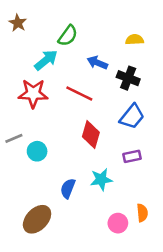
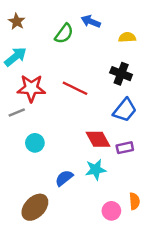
cyan arrow: (46, 60) -> (15, 57), moved
blue arrow: (97, 63) -> (91, 21), moved
red diamond: (91, 135) -> (98, 139), moved, turned -45
gray line: (14, 138) -> (17, 113), moved
blue semicircle: (68, 188) -> (64, 178), turned 30

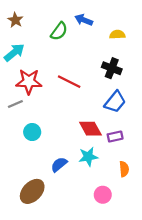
orange semicircle: (134, 201) -> (124, 169), moved

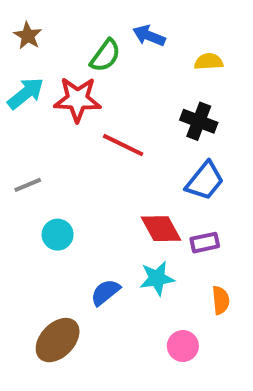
red star: (29, 82) -> (77, 99), moved

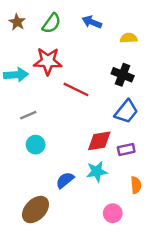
green semicircle: (105, 56) -> (51, 23), moved
cyan arrow: (26, 93) -> (16, 75), moved, turned 35
gray line: (28, 185) -> (28, 115), moved
red diamond: (161, 229) -> (99, 141), turned -70

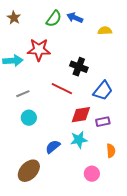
green semicircle: (51, 23) -> (54, 19), moved
black cross: (123, 75) -> (79, 67), moved
red line: (76, 89) -> (62, 89), moved

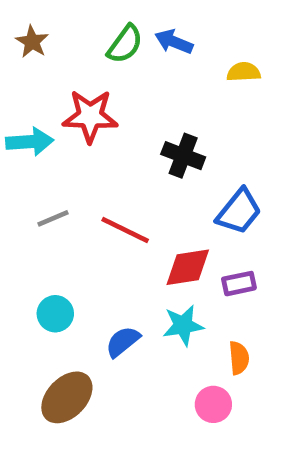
red line: (62, 89) -> (125, 230), moved
cyan circle: (29, 118) -> (55, 314), moved
orange semicircle: (111, 151) -> (239, 358), moved

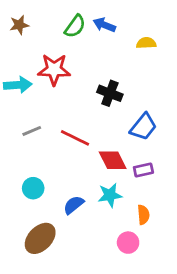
brown star: (32, 42) -> (19, 25), turned 30
red diamond: (188, 267) -> (113, 160), turned 72

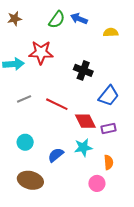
brown ellipse: (40, 238) -> (30, 180), turned 60

